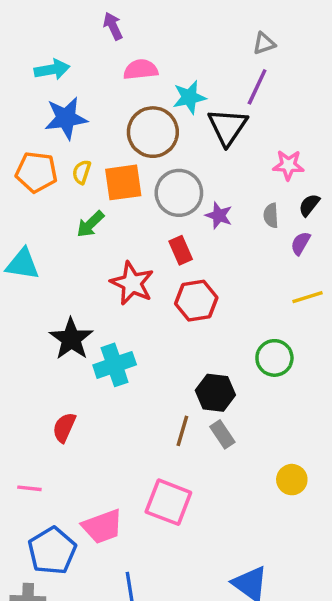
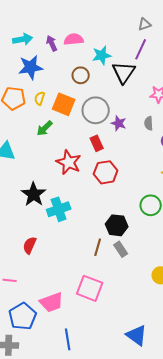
purple arrow: (113, 26) -> (52, 43), moved
brown circle: (153, 132) -> (81, 75), size x0.6
orange square: (123, 182) -> (64, 104), turned 30

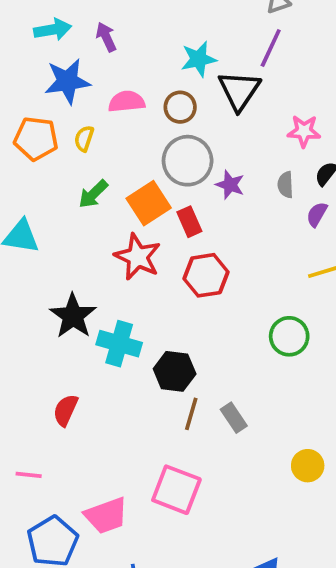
pink semicircle: (74, 39) -> (127, 102), moved
brown circle: (81, 75) -> (180, 107), moved
orange square: (64, 104) -> (149, 203), moved, turned 35
cyan cross: (59, 209) -> (119, 344), turned 35
black hexagon: (117, 225) -> (175, 371), moved

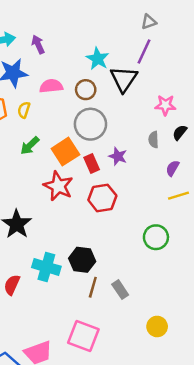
cyan star: (199, 59) -> (98, 59), turned -30
purple star: (230, 185) -> (118, 156), moved
purple semicircle: (317, 214) -> (173, 168), moved
cyan cross: (119, 344) -> (46, 267), moved
yellow circle: (308, 466) -> (157, 326), moved

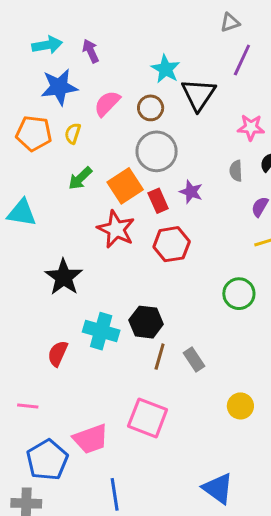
purple line: (144, 52) -> (242, 60), moved
pink semicircle: (51, 86) -> (107, 103), turned -40

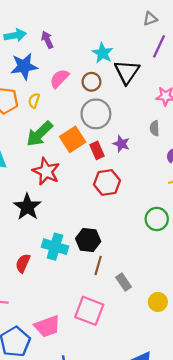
green arrow: (80, 178) -> (39, 134), size x1.5
red star: (116, 229) -> (46, 171), moved
gray rectangle: (194, 360) -> (124, 282), moved

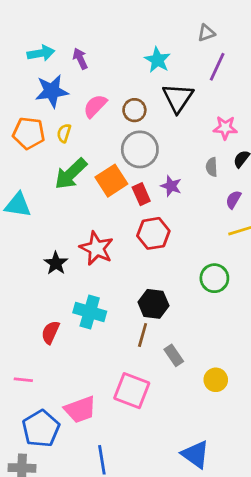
cyan star: (103, 53) -> (157, 60), moved
red star: (46, 171) -> (96, 248), moved
black star: (27, 207) -> (56, 263), size x0.7
black hexagon: (88, 240) -> (153, 304), moved

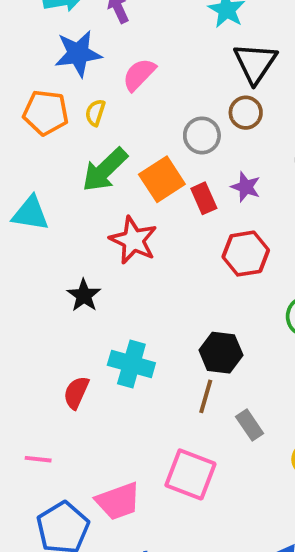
brown circle: (134, 110) -> (246, 113), moved
gray circle: (140, 149) -> (202, 135), size x0.7
red hexagon: (153, 233) -> (246, 254), moved
red star: (96, 248) -> (133, 240), moved

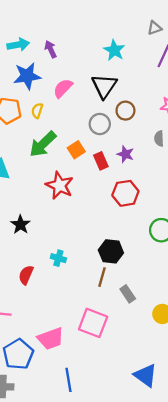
black triangle: (255, 63) -> (104, 86), moved
orange square: (162, 179) -> (76, 150), size x0.7
black star: (84, 295) -> (20, 225), moved
cyan cross: (131, 364) -> (58, 258), size x0.6

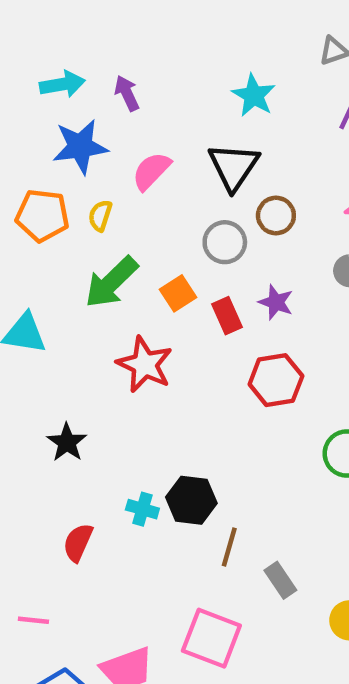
black hexagon: (111, 251) -> (191, 500), moved

